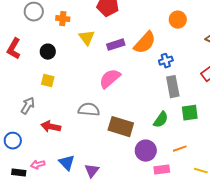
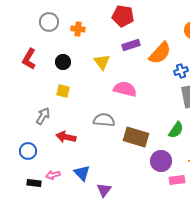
yellow triangle: (87, 38) -> (102, 62), moved
purple rectangle: (116, 45) -> (131, 45), moved
pink semicircle: (110, 79) -> (125, 89), turned 55
purple triangle: (92, 171) -> (104, 190), moved

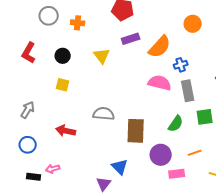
pink semicircle: (125, 89) -> (160, 83), moved
gray arrow: (43, 116) -> (28, 110), moved
brown rectangle: (136, 137) -> (136, 131), turned 75
blue triangle: (82, 173) -> (120, 167), moved

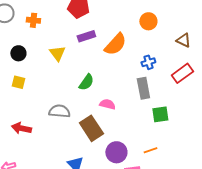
blue cross: (181, 65) -> (148, 62), moved
pink semicircle: (160, 83) -> (107, 104), moved, size x0.7
green semicircle: (176, 124) -> (86, 82), moved
brown rectangle: (136, 131) -> (91, 128), turned -35

